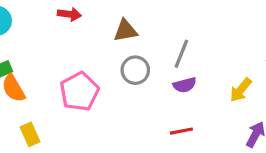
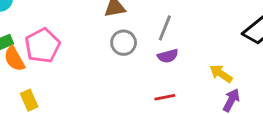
yellow arrow: (241, 90) -> (221, 74), moved, turned 85
pink pentagon: (79, 92) -> (42, 46), moved

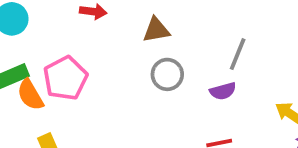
gray line: (165, 28) -> (238, 54), moved

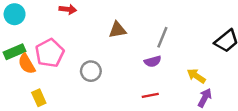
brown triangle: (156, 30) -> (117, 30), moved
gray circle: (167, 74) -> (91, 71), moved

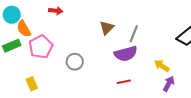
brown triangle: (117, 30) -> (107, 28), moved, turned -35
purple semicircle: (153, 61) -> (126, 54), size x1.6
orange semicircle: (27, 64) -> (24, 29), moved

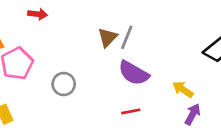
gray line: (134, 34) -> (127, 37), moved
purple semicircle: (126, 54) -> (134, 73), turned 45

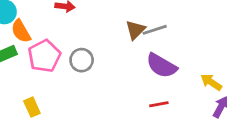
gray line: (127, 37) -> (155, 30), turned 50
gray circle: (64, 84) -> (82, 60), moved

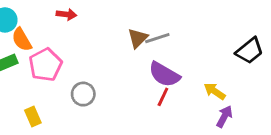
gray circle: (82, 60) -> (83, 94), moved
red line: (159, 104) -> (163, 97), moved, turned -54

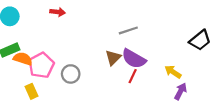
brown triangle: (138, 38) -> (113, 58), moved
orange semicircle: (22, 40) -> (23, 59), moved, turned 138
pink pentagon: (45, 65) -> (41, 65), moved

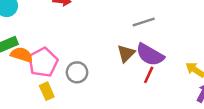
yellow rectangle: (32, 91) -> (47, 91), moved

